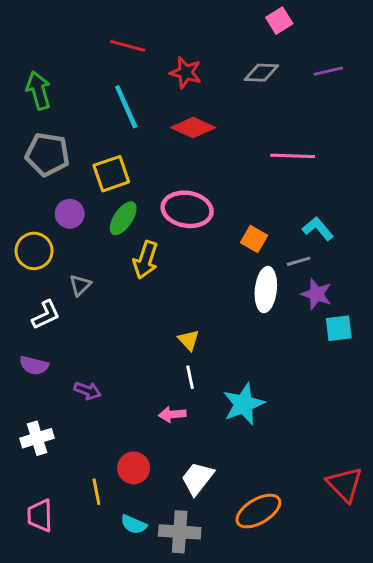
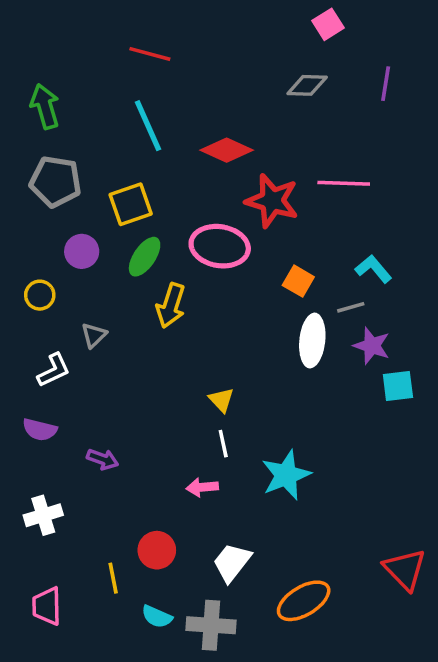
purple line: (328, 71) -> (386, 84), turned -68
red star: (186, 73) -> (272, 201), moved, size x1.4
yellow circle: (34, 251) -> (40, 295), size x0.7

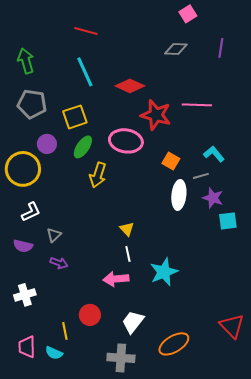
yellow circle: (40, 295) -> (23, 169), size x2.0
gray triangle: (94, 335) -> (54, 235), moved
pink arrow: (202, 487) -> (116, 279), size x1.4
cyan semicircle: (157, 617) -> (54, 353), moved

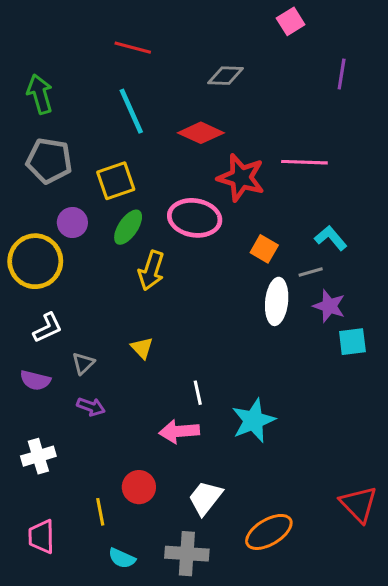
gray diamond: (176, 49) -> (226, 76), moved
yellow triangle: (127, 229) -> (142, 348), moved
cyan semicircle: (54, 353) -> (122, 558), moved

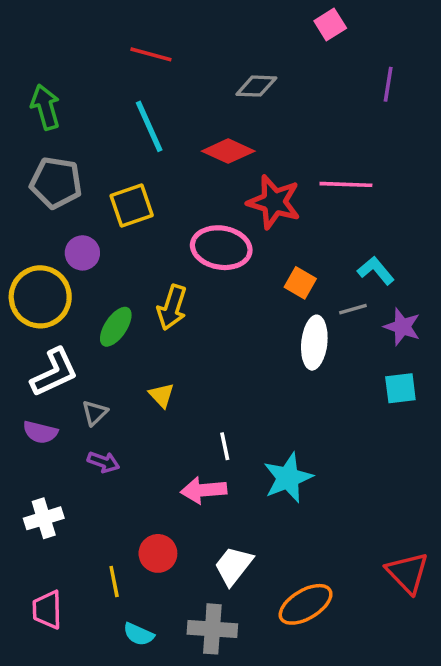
green ellipse: (128, 227) -> (116, 327), moved
purple star: (329, 306) -> (402, 327), moved
white L-shape: (48, 328) -> (54, 372), size x1.4

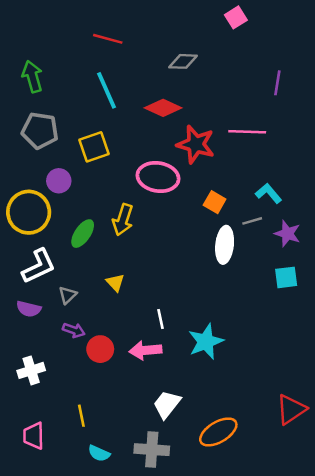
purple line: (388, 84) -> (277, 83), moved
red circle: (158, 553) -> (100, 349), moved
red triangle: (407, 573) -> (291, 409), turned 40

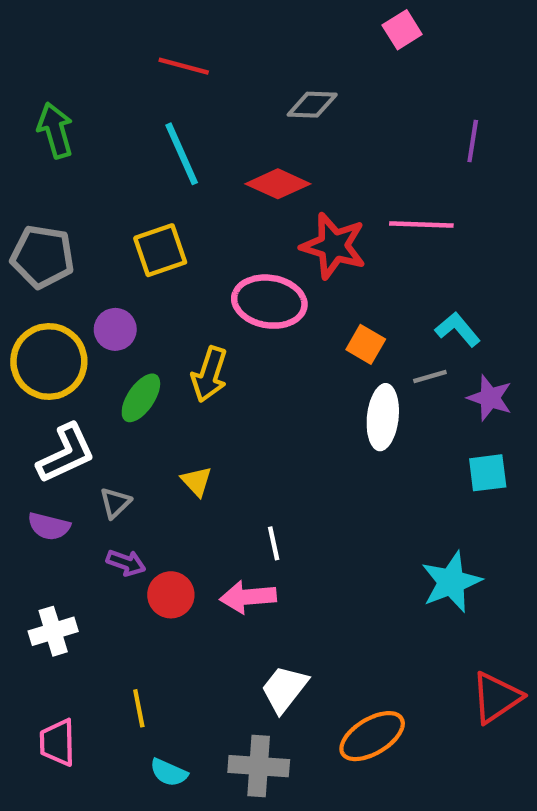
gray pentagon: (40, 131) -> (42, 257), moved
purple circle: (59, 181) -> (115, 329), moved
cyan star: (206, 342) -> (451, 582), moved

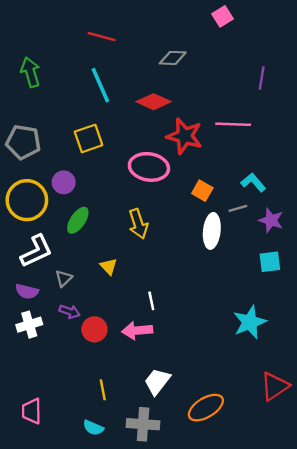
yellow arrow: (209, 374) -> (138, 224), moved, turned -36
white cross: (53, 631) -> (29, 325), moved
yellow line: (139, 708) -> (103, 390), moved

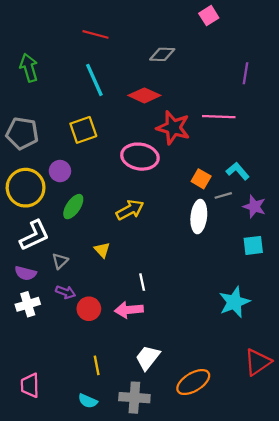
orange square: (202, 191) -> (201, 179), moved
yellow arrow: (138, 224) -> (130, 210), turned -100

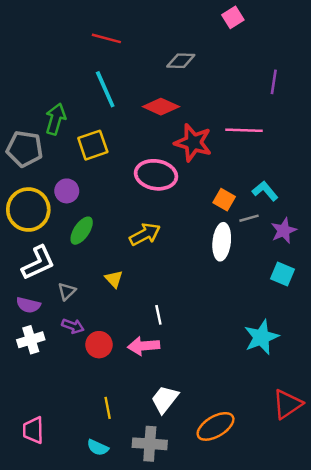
green arrow: (29, 68) -> (56, 119), moved, turned 32
purple star: (254, 207) -> (284, 231), turned 30
cyan square: (253, 245) -> (282, 274), turned 30

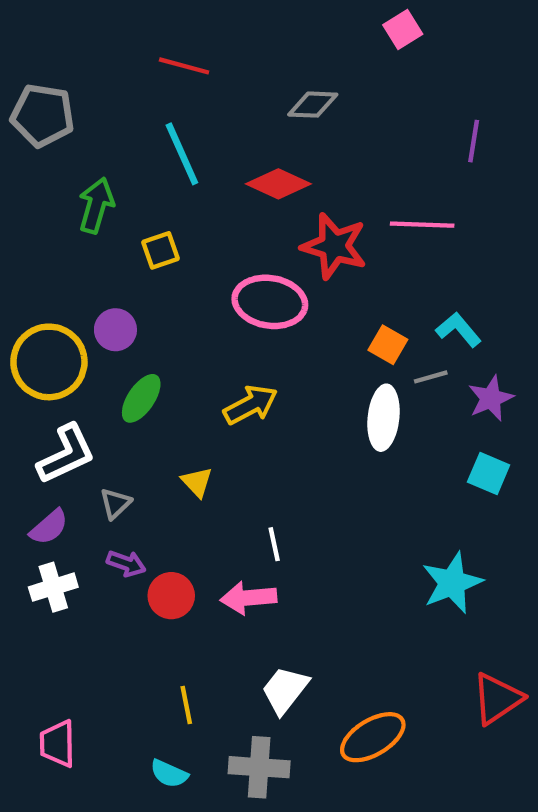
yellow square: (93, 145) -> (160, 250), size x0.7
gray pentagon: (25, 149) -> (43, 115), moved
purple semicircle: (28, 305) -> (49, 527), turned -55

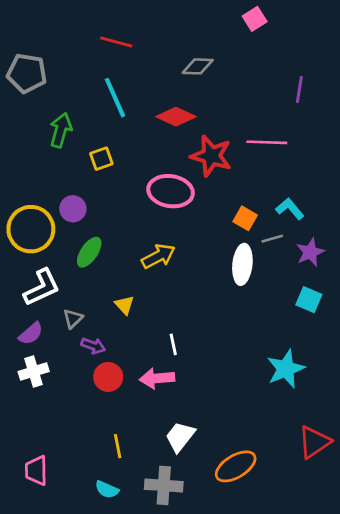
purple arrow: (126, 563) -> (93, 346), moved

